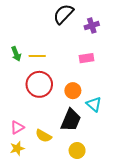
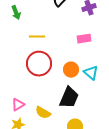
green arrow: (16, 54) -> (16, 13), moved
cyan triangle: (94, 104) -> (91, 73), moved

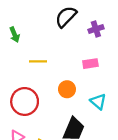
red circle: (39, 64) -> (25, 101), moved
orange circle: (71, 70) -> (67, 89), moved

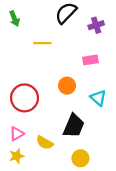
green arrow: (15, 35) -> (14, 19), moved
yellow line: (38, 61) -> (42, 43), moved

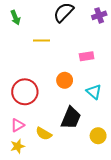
purple cross: (96, 25) -> (99, 15), moved
yellow circle: (80, 158) -> (98, 136), moved

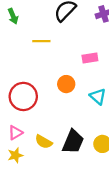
black trapezoid: (71, 118) -> (73, 142), moved

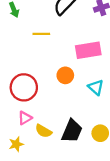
pink rectangle: (90, 58) -> (88, 50), size x1.6
pink triangle: (15, 133) -> (25, 118), moved

